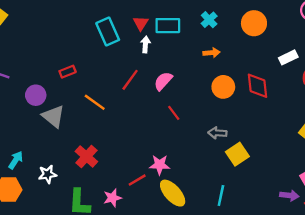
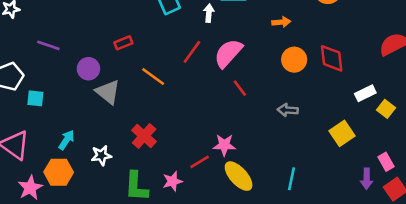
white rectangle: (288, 57) -> (365, 93), moved
pink semicircle: (163, 81) -> (228, 53), size x1.4
yellow square: (237, 154) -> (342, 133), moved
purple arrow: (289, 195) -> (367, 179), turned 84

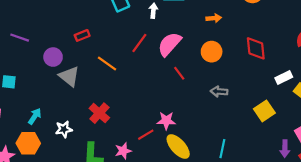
orange circle: (294, 60) -> (212, 52), moved

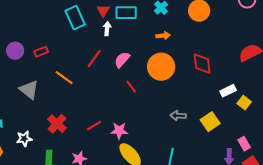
pink semicircle: (169, 44) -> (122, 60), size x0.7
orange circle: (212, 52) -> (161, 67), size x1.4
purple circle: (53, 57) -> (15, 51), moved
gray arrow: (219, 92) -> (178, 116), moved
red line: (146, 135) -> (94, 126), moved

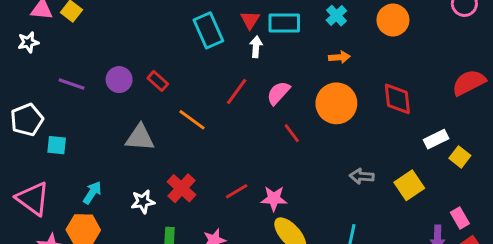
red rectangle: (41, 52) -> (158, 81), turned 64
gray triangle: (29, 90) -> (140, 138), turned -35
white star: (24, 139) -> (143, 202), moved

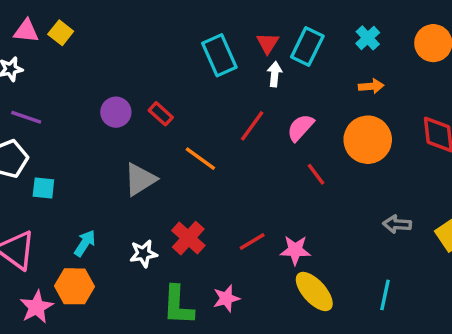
cyan rectangle: (284, 23) -> (307, 47), turned -64
purple line: (71, 84) -> (26, 117), moved
gray triangle: (140, 138) -> (140, 179), turned -36

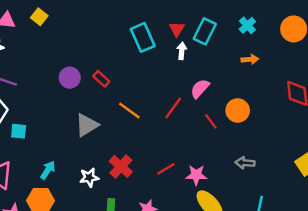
yellow square: (61, 33) -> (39, 17), moved
red line: (252, 126) -> (173, 108), moved
orange circle: (368, 140) -> (238, 110), moved, size x0.7
gray arrow: (397, 224) -> (245, 163), moved

